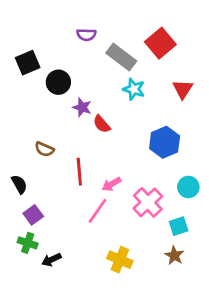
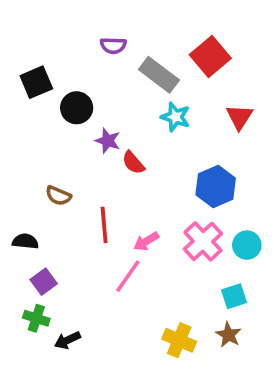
black semicircle: (19, 184) -> (25, 241), turned -54
pink cross: (148, 202) -> (203, 241), moved
yellow cross: (120, 260) -> (179, 340), moved

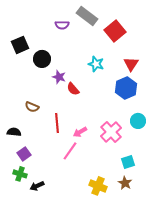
gray rectangle: (159, 75) -> (87, 16), moved
blue hexagon: (216, 186) -> (126, 88), moved
cyan circle: (247, 245) -> (138, 121), moved

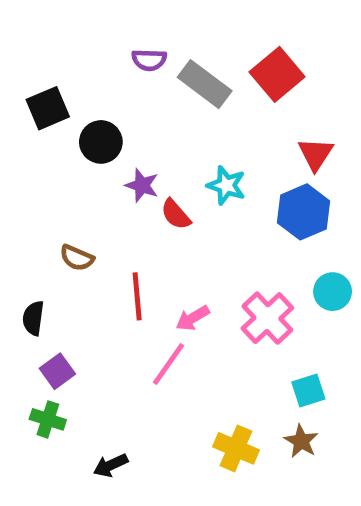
gray rectangle: (87, 16) -> (205, 84), moved
cyan star: (96, 64) -> (226, 185), moved
black semicircle: (14, 132) -> (33, 318), turned -88
black arrow: (37, 186) -> (111, 465), moved

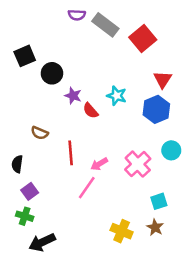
purple semicircle: (149, 60) -> (77, 15), moved
gray rectangle: (205, 84) -> (105, 25), moved
black arrow: (111, 465) -> (42, 242), moved, size x1.5

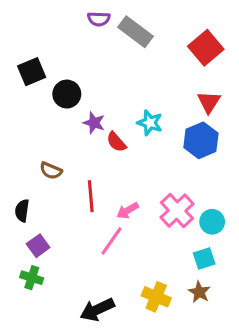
red square: (143, 39) -> (206, 48), moved
cyan circle: (171, 150) -> (212, 222), moved
black arrow: (42, 242) -> (97, 310), moved

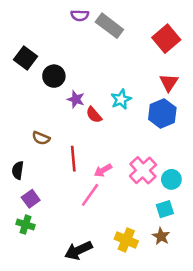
black square: (32, 72) -> (25, 58), turned -30
cyan star: (150, 123) -> (121, 99), turned 30

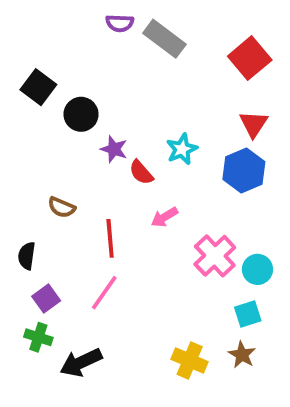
pink arrow: (103, 170) -> (164, 217), moved
pink line: (90, 195) -> (104, 293), moved
black arrow: (78, 250) -> (81, 362), moved

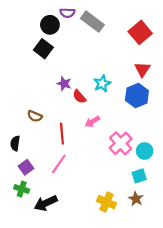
black square: (38, 87) -> (43, 49), moved
black circle: (81, 114) -> (50, 25), moved

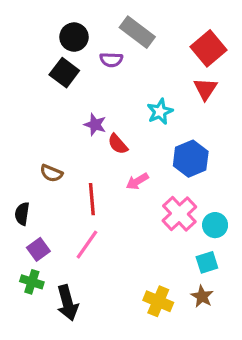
purple semicircle: (67, 13) -> (111, 60), moved
red triangle: (142, 69) -> (205, 89), moved
cyan star: (102, 84) -> (160, 112), moved
blue hexagon: (137, 95) -> (191, 159), moved
black arrow: (46, 203) -> (68, 303), turned -80

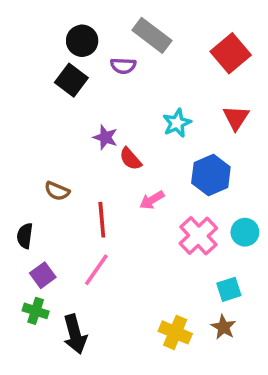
red triangle: (205, 89) -> (236, 118), moved
cyan circle: (215, 225) -> (245, 232), moved

